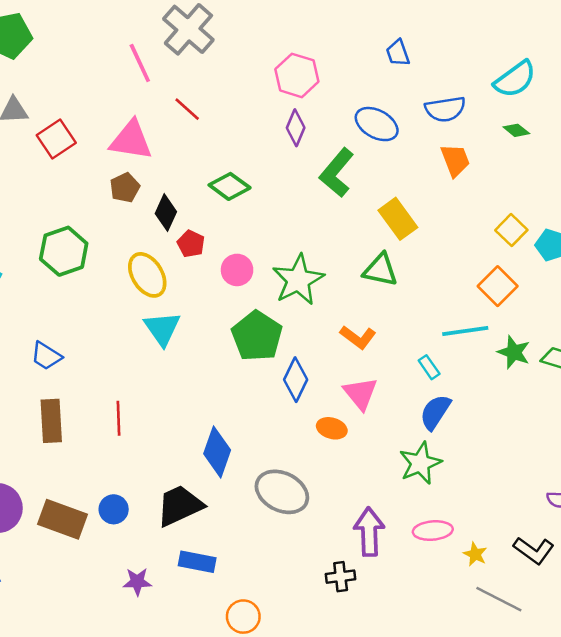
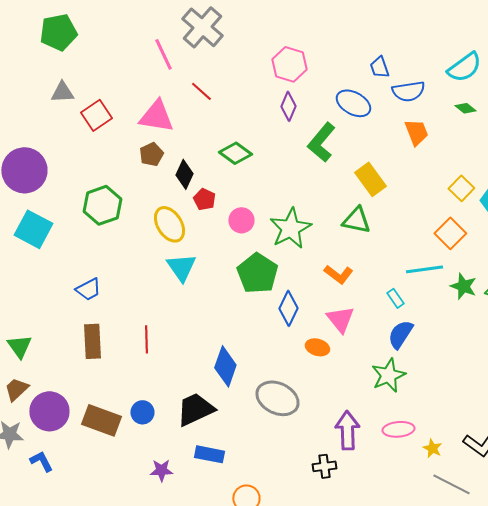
blue trapezoid: (398, 53) -> (379, 67), moved
blue trapezoid: (46, 356) -> (88, 289), turned -60

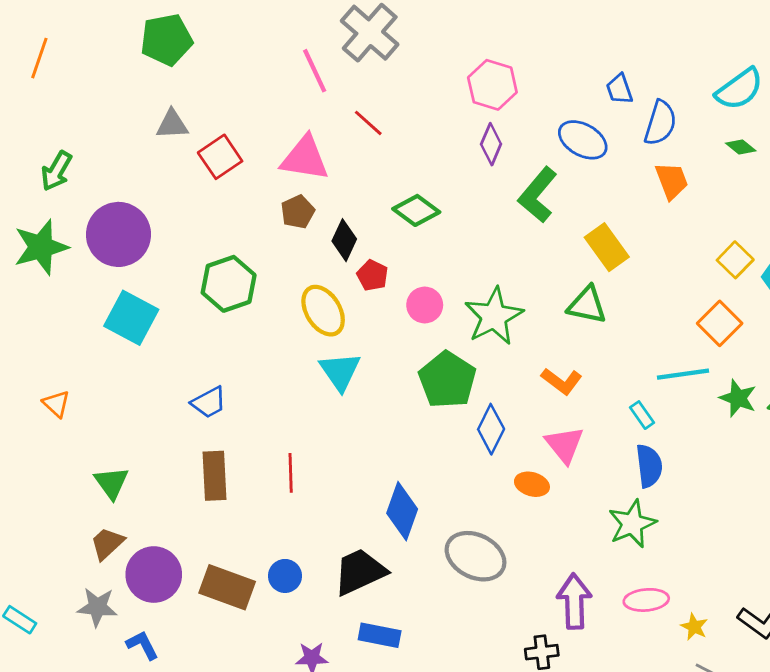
blue semicircle: (408, 91) -> (660, 123), turned -64
blue semicircle: (400, 334) -> (649, 466), turned 140

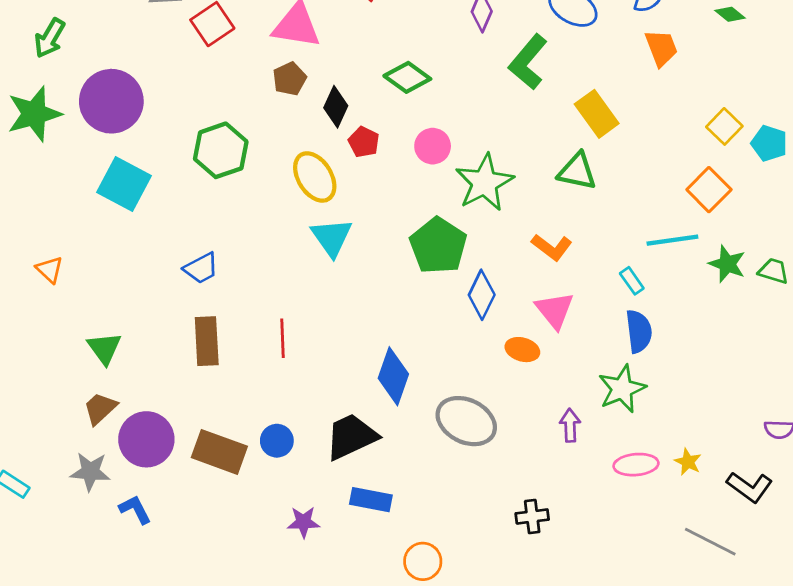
pink circle: (425, 305) -> (433, 146), moved
purple arrow: (574, 601) -> (570, 425), moved, size x0.6
yellow star: (694, 627) -> (688, 462), moved

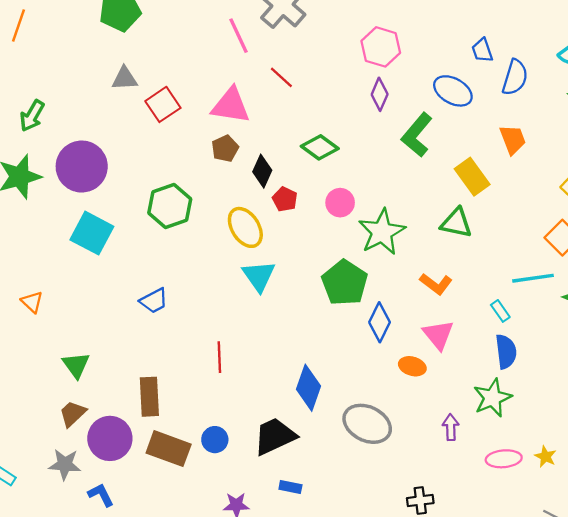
orange trapezoid: (661, 48) -> (513, 139), moved
brown rectangle: (207, 341) -> (149, 397), moved
blue rectangle: (371, 500) -> (290, 487), size x0.7

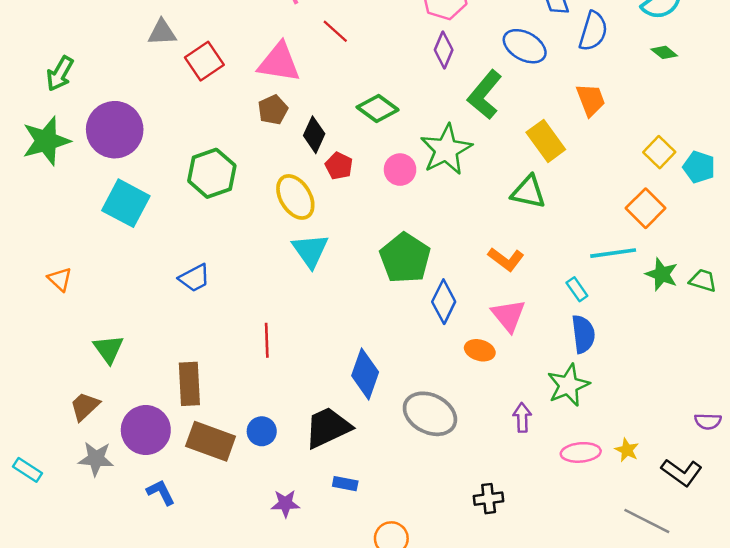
green star: (382, 232) -> (446, 150), moved
brown trapezoid: (73, 414) -> (85, 406), moved
blue L-shape: (101, 495) -> (161, 492), moved

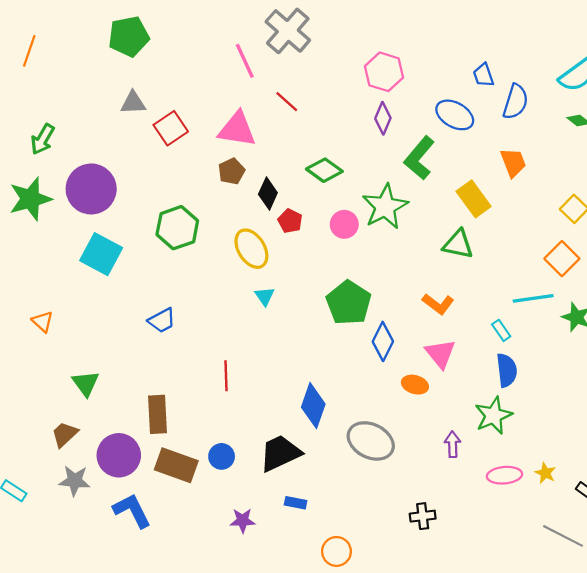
cyan triangle: (310, 251) -> (265, 296), size x0.6
blue L-shape: (161, 492) -> (132, 511), size x1.5

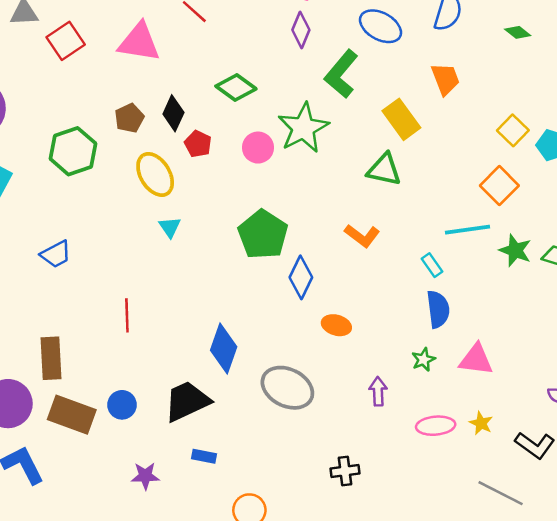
brown pentagon: (232, 171) -> (129, 118), moved
pink triangle: (440, 354) -> (476, 359), moved, turned -44
green star: (493, 416) -> (423, 359), size x0.6

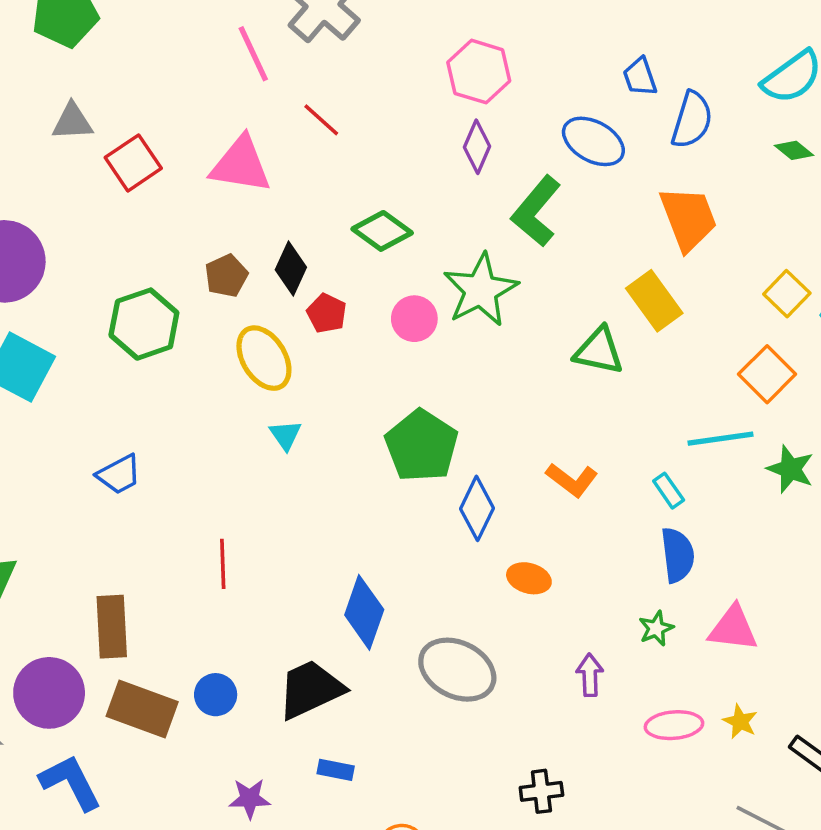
orange trapezoid: (445, 79) -> (688, 218), size x1.4
yellow rectangle: (401, 119) -> (654, 301), moved
orange L-shape: (362, 236) -> (572, 480), moved

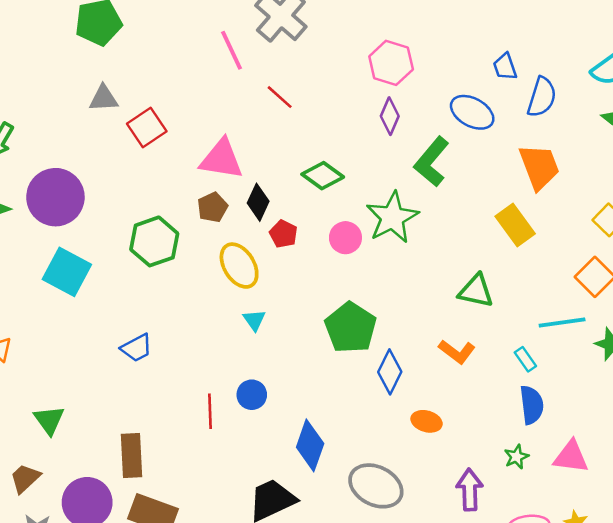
pink triangle: (241, 165) -> (221, 159), moved
green triangle: (599, 351) -> (476, 291), moved
purple arrow: (590, 675) -> (470, 490), size x1.4
blue circle: (216, 695) -> (252, 395), moved

